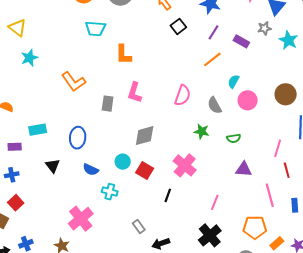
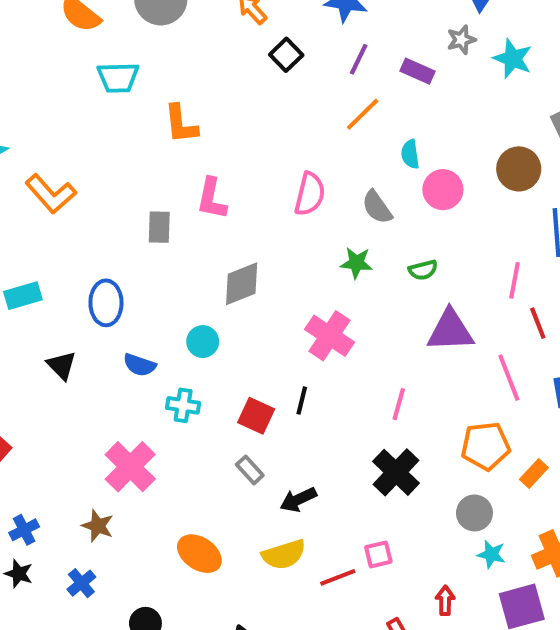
cyan semicircle: (234, 81) -> (410, 154), turned -32
orange L-shape: (74, 82) -> (51, 194), moved
purple triangle: (244, 169) -> (450, 331), size x1.4
red square: (145, 171) -> (256, 416), moved

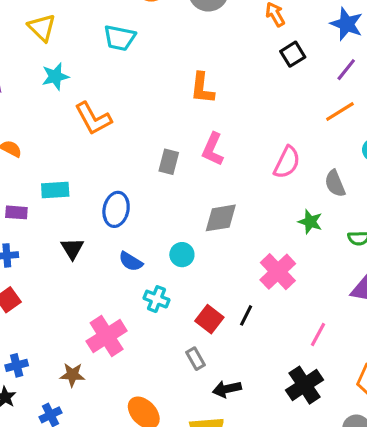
cyan trapezoid: (118, 77) -> (120, 38), moved
brown star: (98, 526) -> (72, 375), turned -30

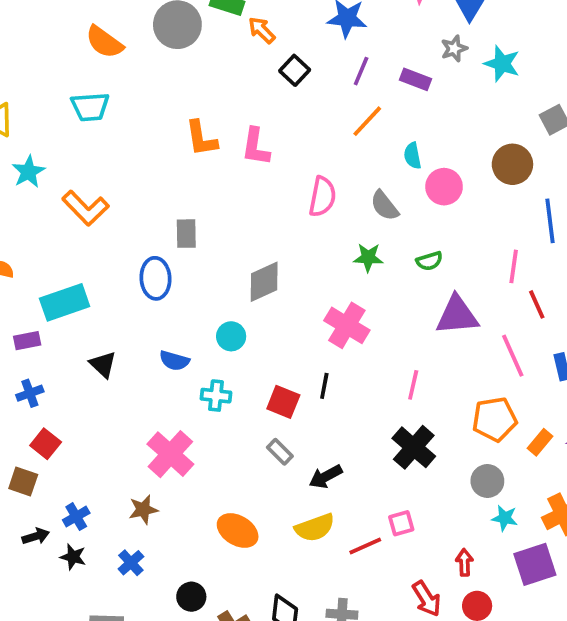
pink L-shape: (213, 149) -> (256, 147), moved
cyan rectangle: (55, 190) -> (65, 302), size x1.4
blue ellipse: (116, 209) -> (155, 278), moved

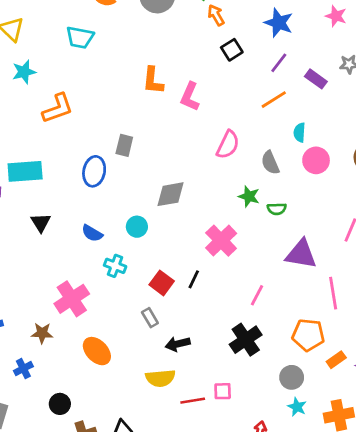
orange L-shape: (85, 208) -> (58, 108), turned -80
green semicircle: (429, 261) -> (277, 209), moved
orange ellipse: (238, 530) -> (97, 351), moved

